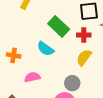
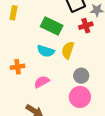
red cross: (84, 35) -> (86, 26), moved
yellow semicircle: (84, 58) -> (68, 50), moved

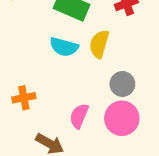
orange cross: (18, 67) -> (24, 98), moved
pink semicircle: (42, 82) -> (79, 116), moved, turned -35

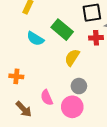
cyan semicircle: (64, 47) -> (35, 39), moved
pink semicircle: (79, 116) -> (47, 98), turned -63

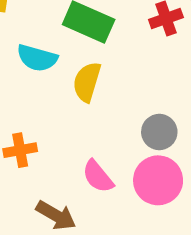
yellow semicircle: (72, 57) -> (87, 82), moved

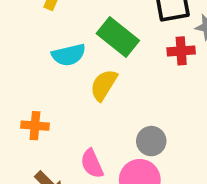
cyan semicircle: (37, 58) -> (69, 55), turned -44

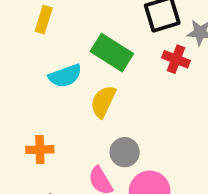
red cross: (181, 51) -> (176, 59), turned 32
gray circle: (151, 141) -> (125, 152), moved

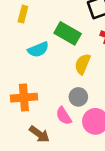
yellow semicircle: (103, 102) -> (83, 64), moved
orange cross: (40, 150) -> (24, 98), size x1.5

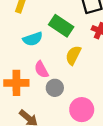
gray circle: (78, 97) -> (55, 88), moved
pink semicircle: (64, 116) -> (41, 70), moved

